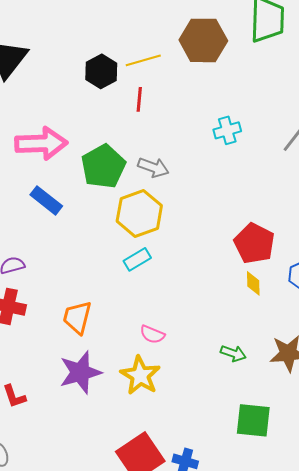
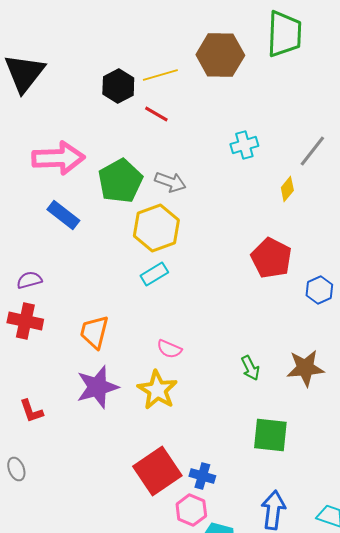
red line: (139, 99) -> (156, 114), turned -65
yellow diamond: (253, 283) -> (287, 189), moved, turned 40
green arrow: (233, 353) -> (250, 368), turned 45

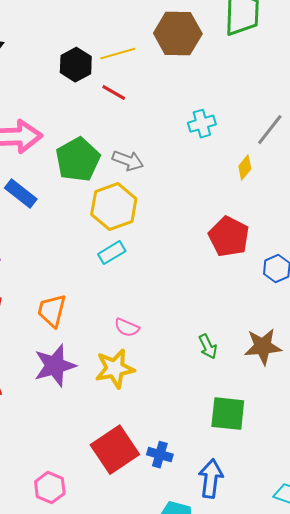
yellow star: (157, 390) -> (115, 369), turned 30
pink hexagon: (191, 510) -> (50, 488), moved
blue arrow: (273, 510) -> (211, 479), moved

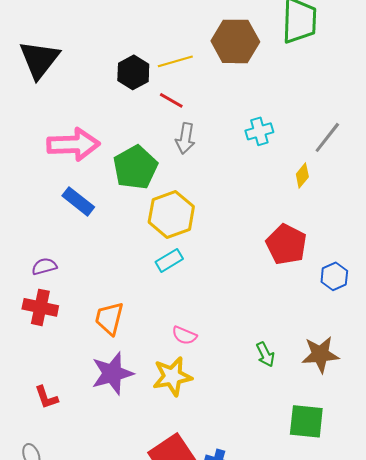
gray arrow: (128, 161) -> (185, 138), moved, turned 80
green square: (228, 414) -> (306, 421), moved

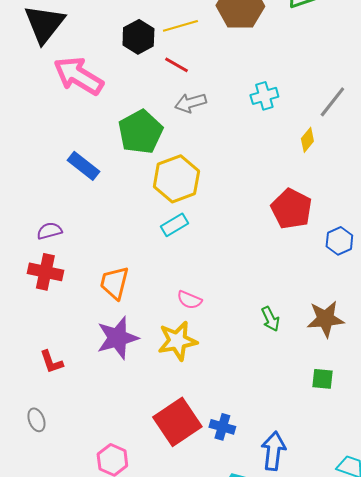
gray arrow: (185, 138) -> (190, 103), turned 64
pink arrow: (73, 144) -> (78, 76), moved, turned -147
green square: (306, 421) -> (322, 379), moved, size x0.6

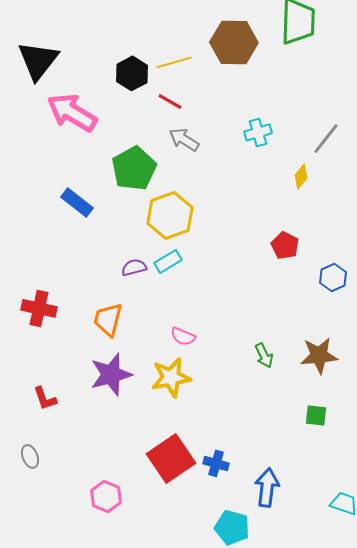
gray arrow: (190, 103) -> (184, 139), turned 48
red pentagon: (291, 209) -> (285, 245), size x0.7
purple semicircle: (49, 231) -> (134, 267), moved

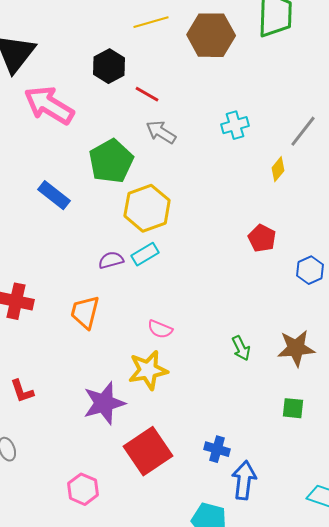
yellow line: (174, 62) -> (151, 22), moved
purple star: (111, 374) -> (104, 403), moved
blue cross: (216, 463) -> (217, 449), moved

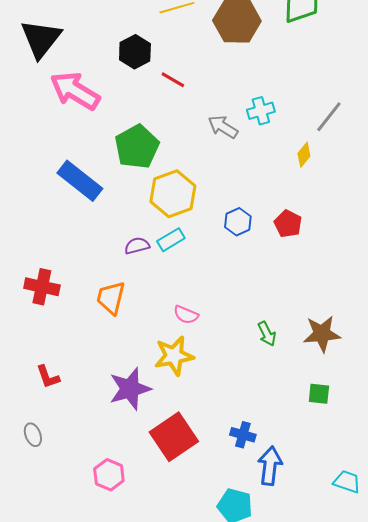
gray arrow: (161, 132) -> (223, 127), moved
blue rectangle: (54, 195) -> (80, 181), size x1.4
blue hexagon: (310, 270) -> (238, 222), moved

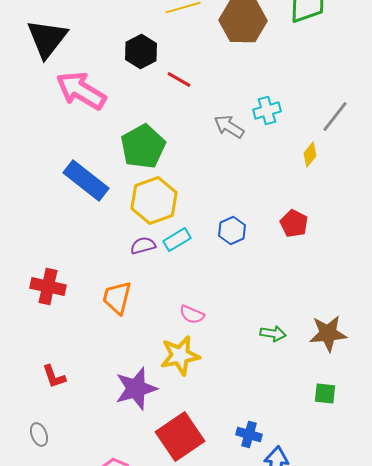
yellow hexagon: (173, 194) -> (154, 201), moved
blue hexagon: (238, 222) -> (232, 231), moved
green arrow: (267, 334) -> (273, 334), turned -55

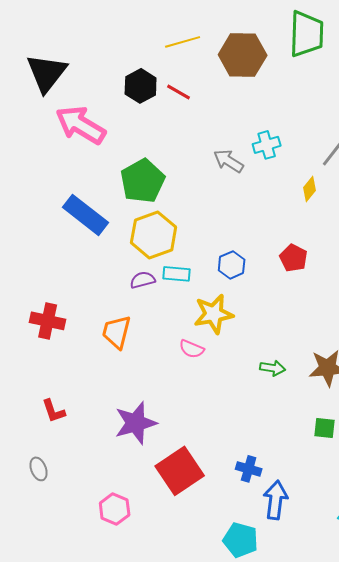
red line: (179, 80) -> (179, 92), moved
cyan rectangle: (177, 240) -> (177, 274), turned 36
yellow star: (180, 356) -> (214, 314), moved

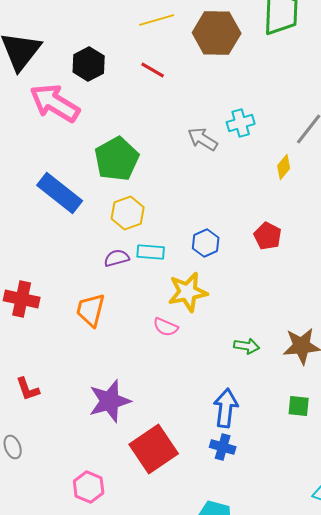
black hexagon: (141, 86) -> (89, 64), moved
yellow hexagon: (154, 235) -> (128, 213), size x0.7
blue arrow: (276, 500) -> (226, 408), moved

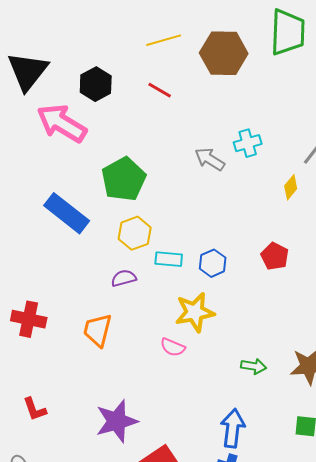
cyan rectangle: (151, 252) -> (169, 259), moved

